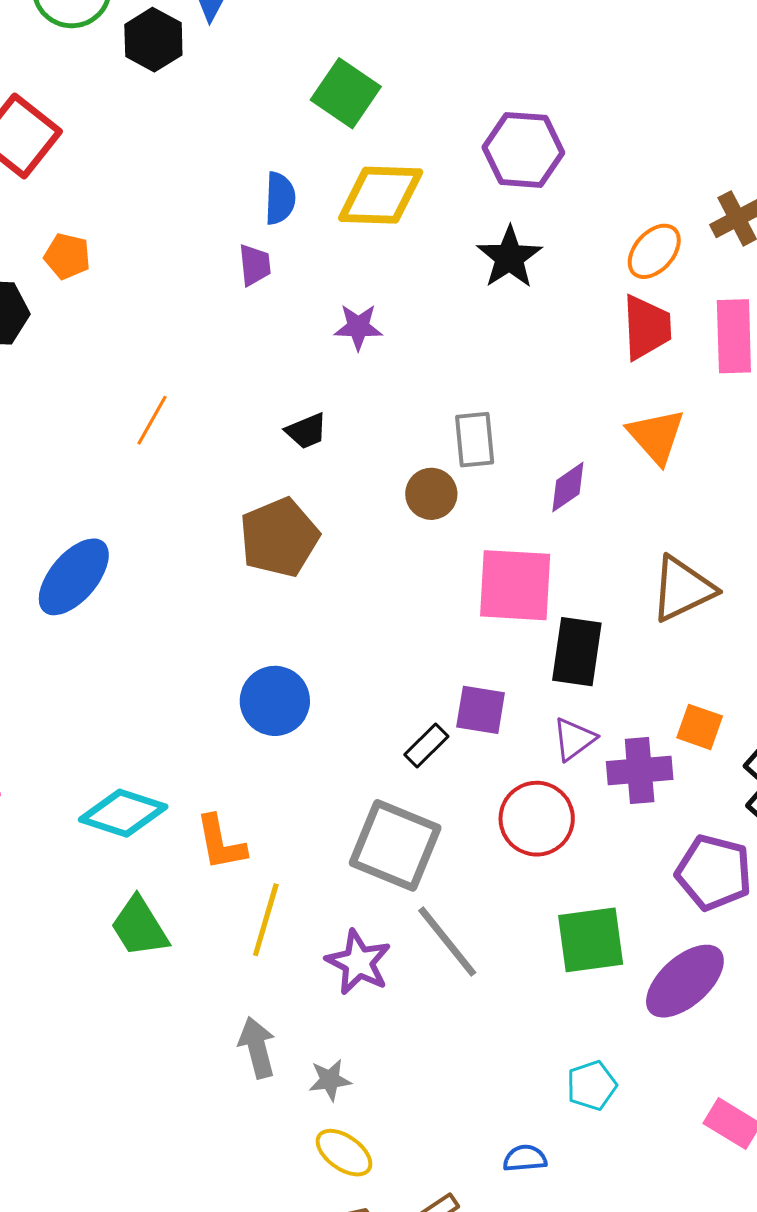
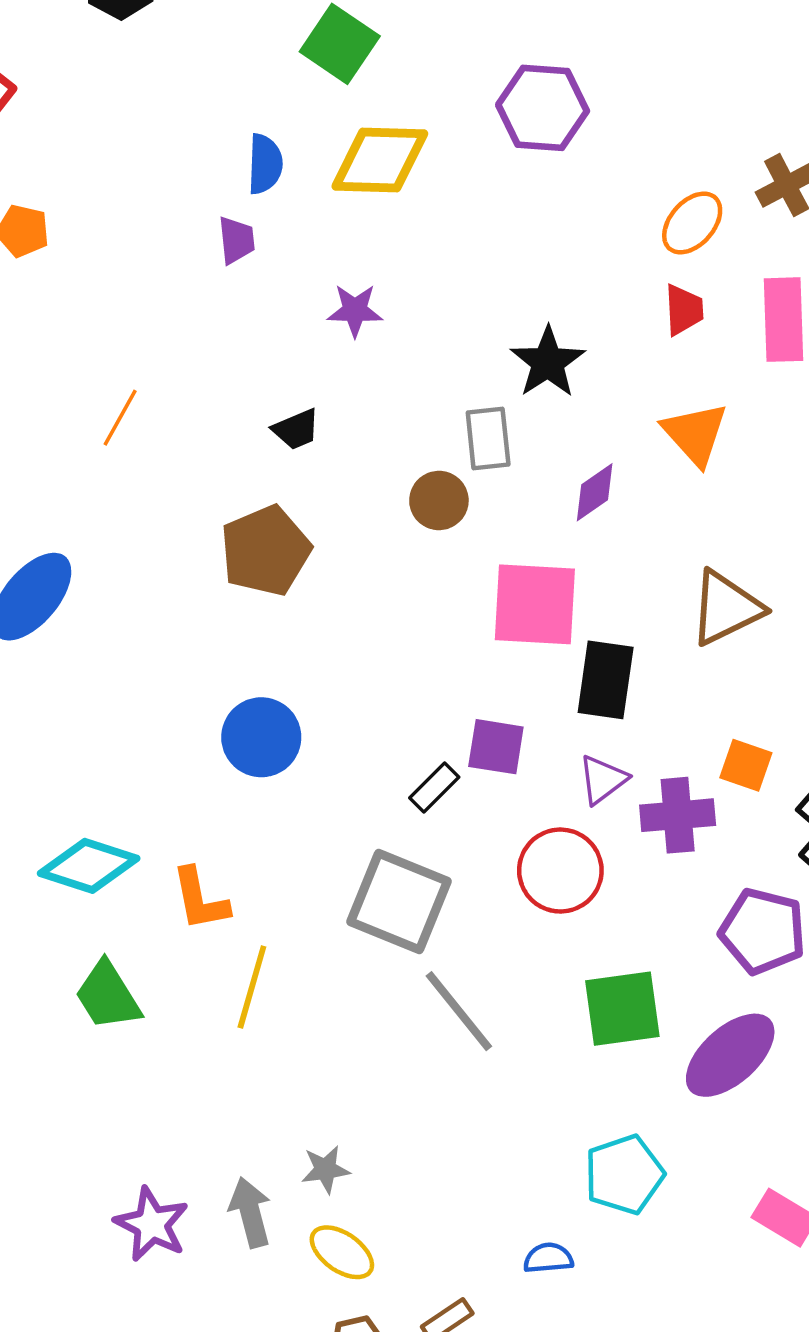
black star: (509, 257) -> (548, 362), moved
red trapezoid: (647, 327) -> (684, 310), size x0.7
purple star: (358, 962) -> (152, 1224), moved
gray arrow: (257, 1048) -> (250, 1212), moved
cyan pentagon: (592, 1085) -> (624, 1175), size x1.4

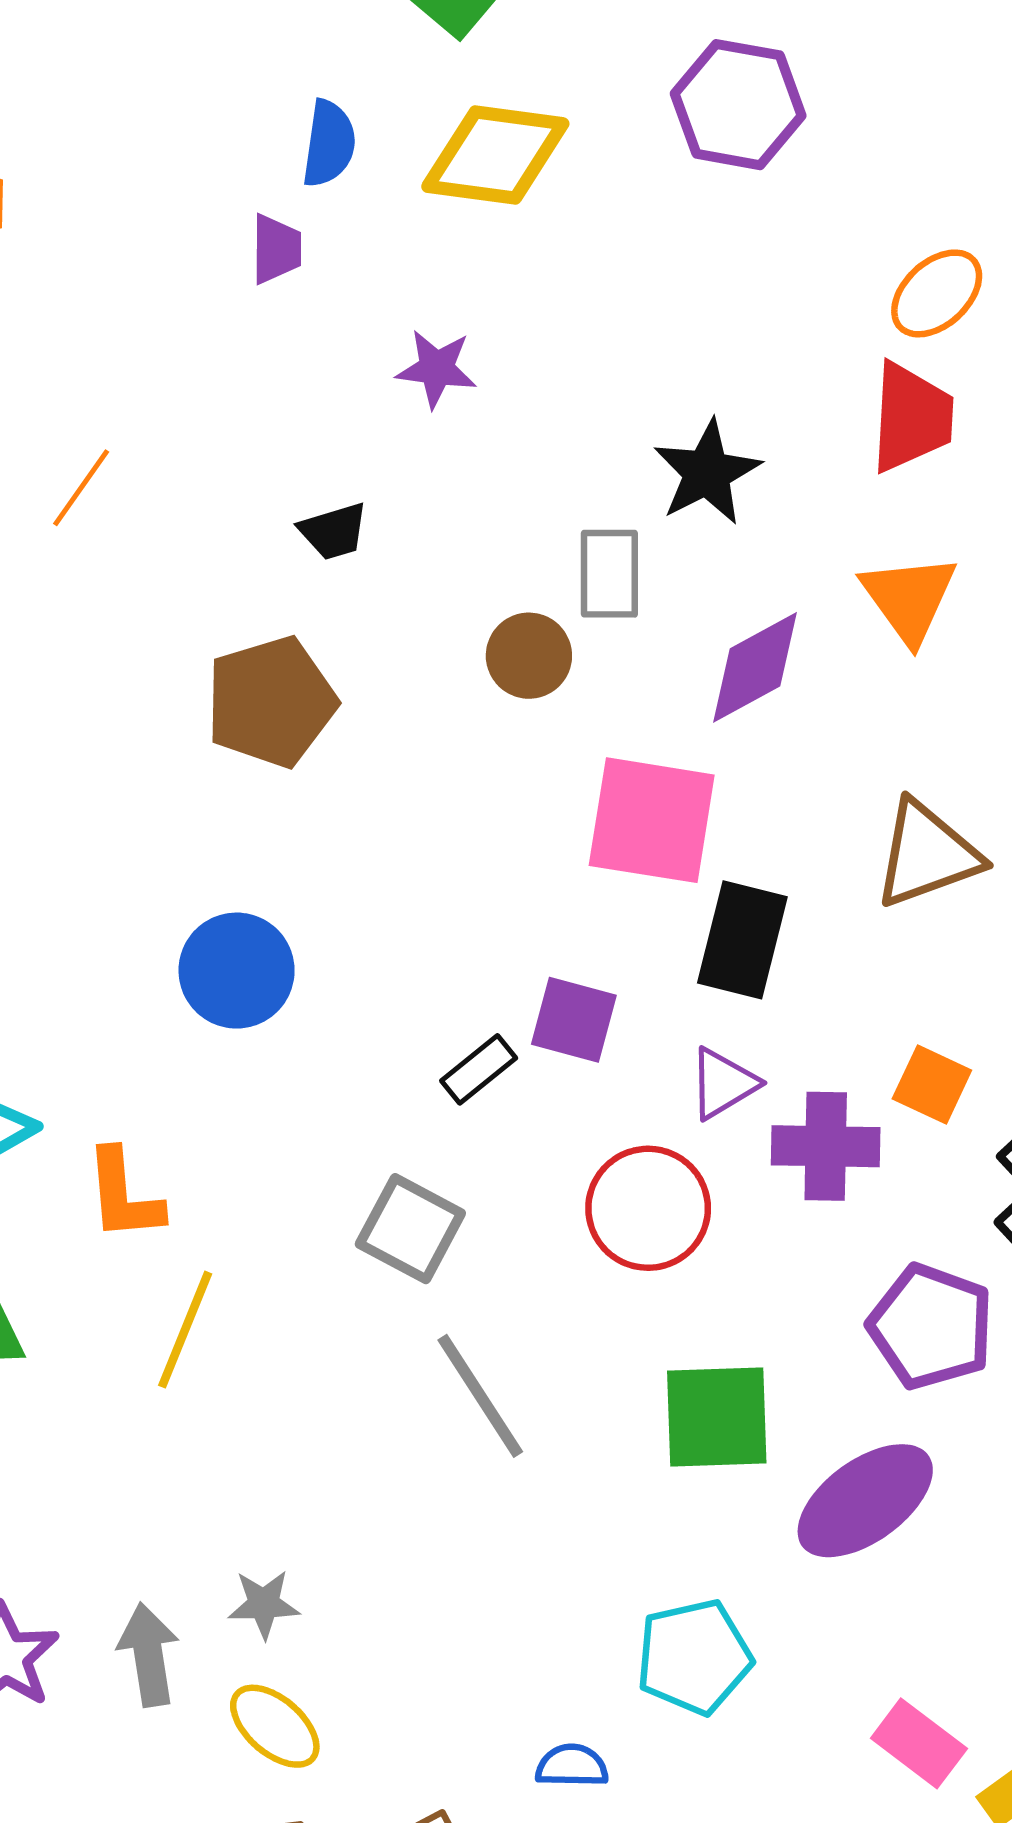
red trapezoid: (684, 310) -> (911, 417), size x1.5
purple diamond: (595, 492) -> (755, 667), size x1.4
gray square: (399, 902) -> (410, 1229), size x0.7

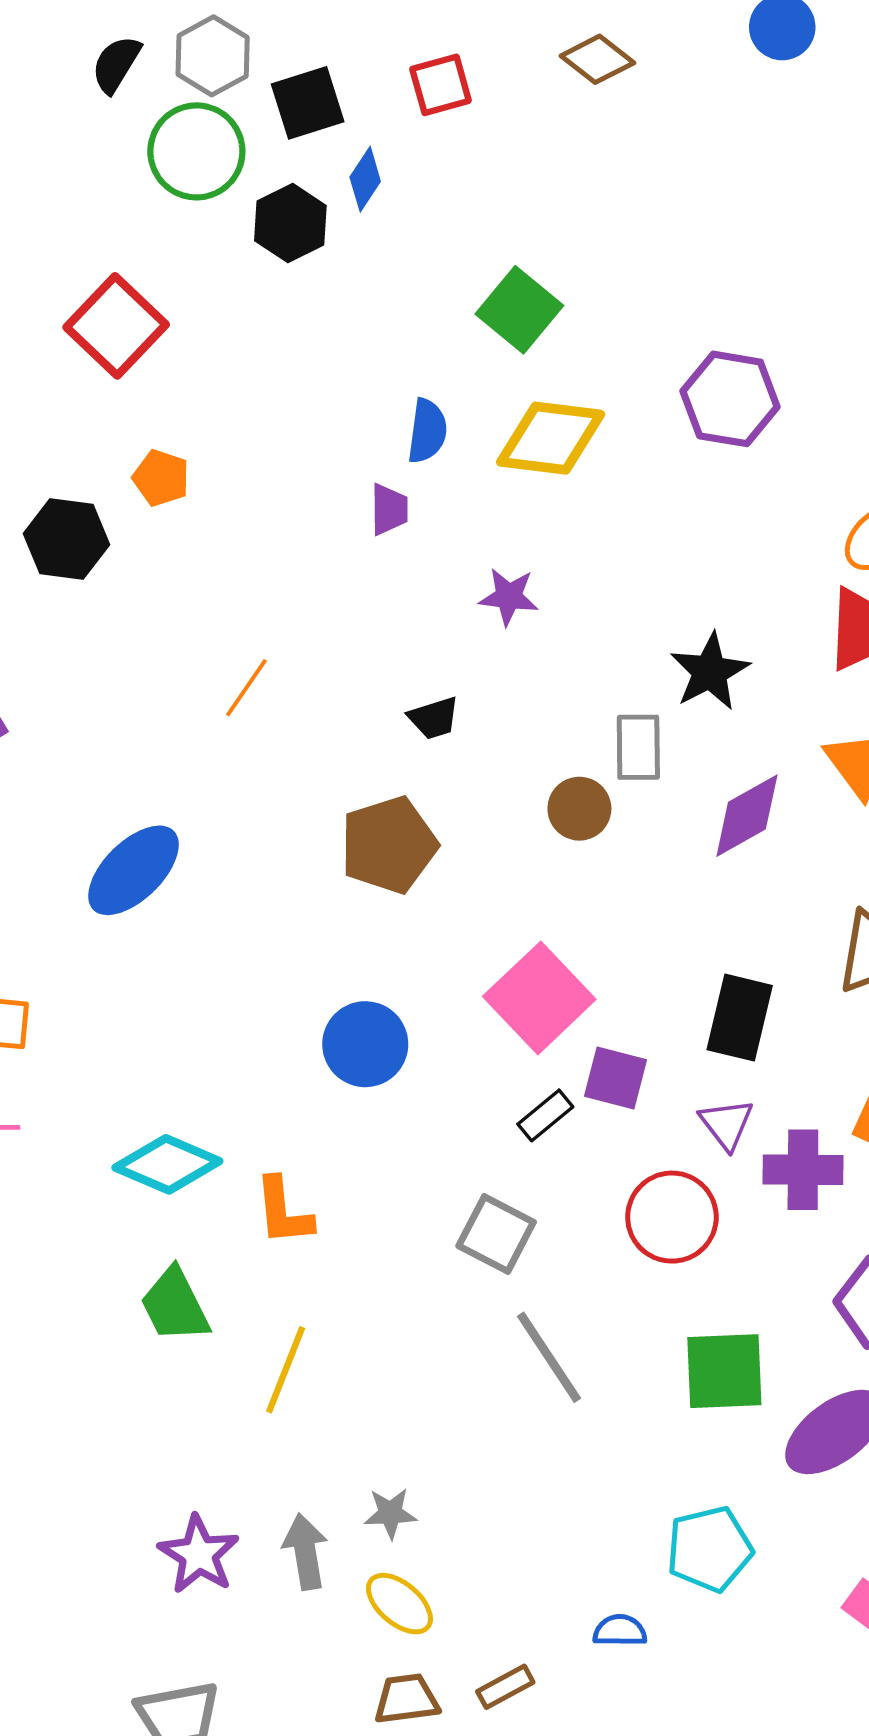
pink square: (652, 820) -> (539, 998), moved, turned 38
purple triangle: (723, 1083) -> (726, 1124), turned -36
yellow line: (185, 1330) -> (286, 1370), moved

